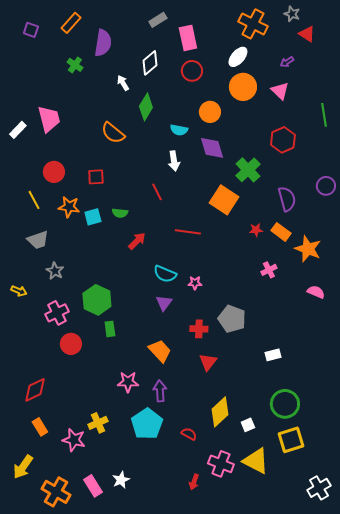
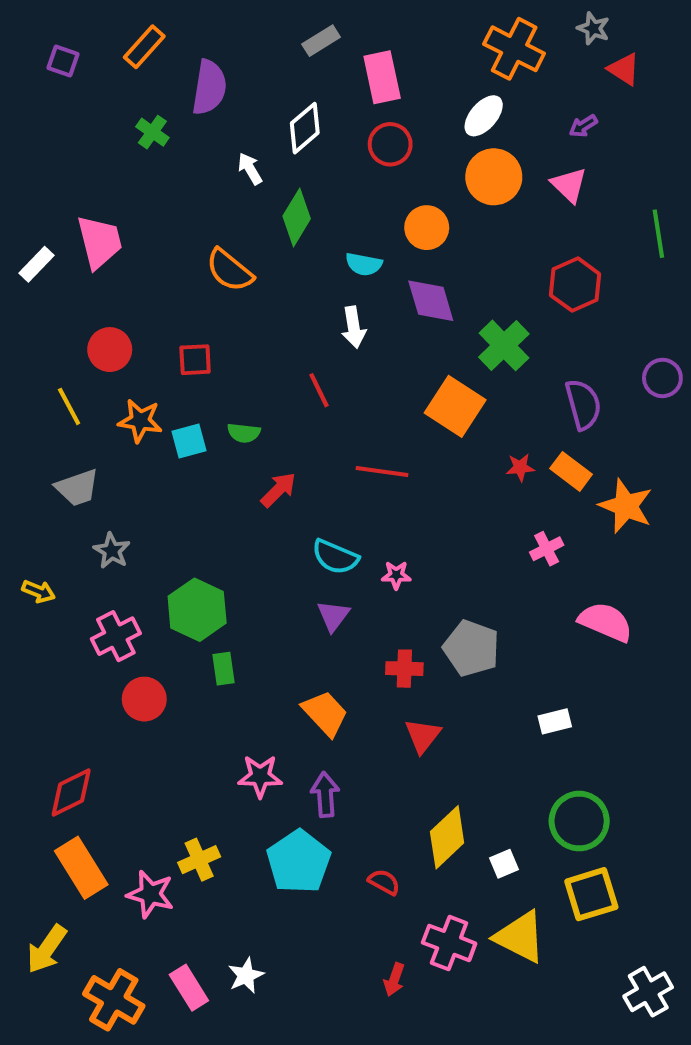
pink semicircle: (316, 292) -> (606, 622), moved, size x1.5
orange rectangle: (40, 427) -> (81, 868), size x1.6

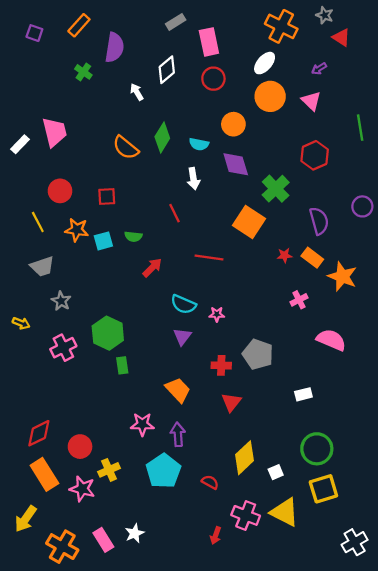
green diamond: (297, 217) -> (162, 138), moved
red circle: (144, 699) -> (80, 447), moved

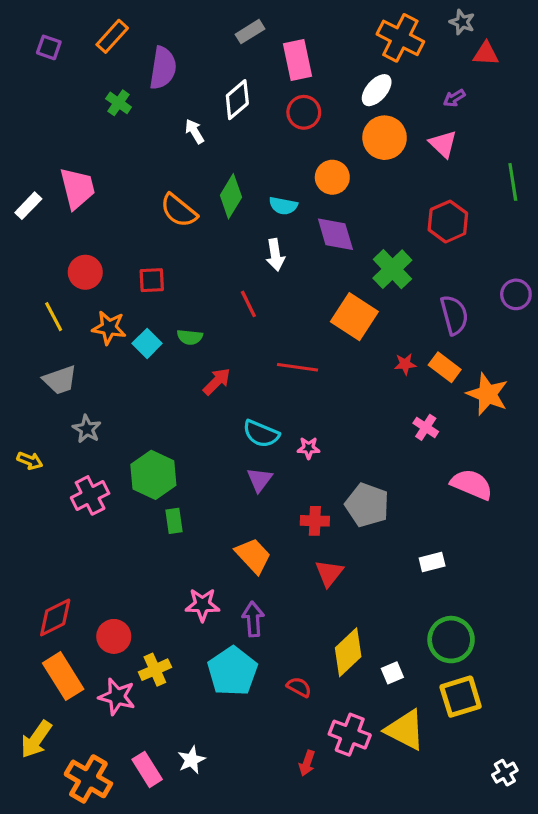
red triangle: (341, 37) -> (486, 54), turned -30
cyan square: (103, 241) -> (147, 343), turned -30
pink cross: (299, 300) -> (426, 427), turned -30
white cross: (355, 542) -> (505, 773), size x0.7

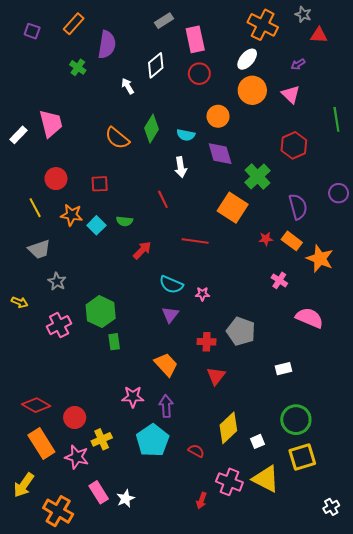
red diamond: (55, 617) -> (36, 405), turned 56
pink rectangle: (147, 769) -> (99, 492), moved

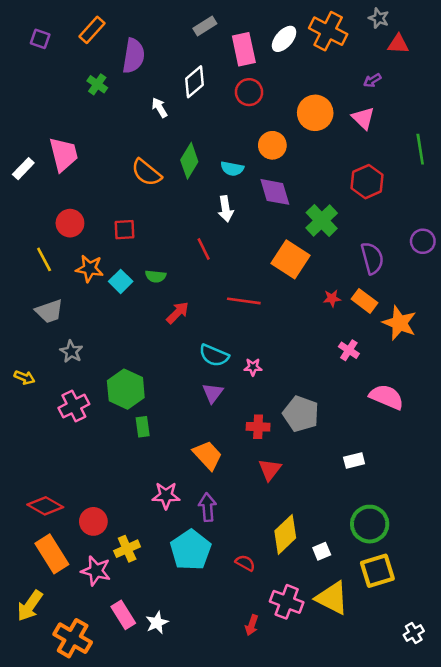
white ellipse: (247, 59) -> (284, 39), moved

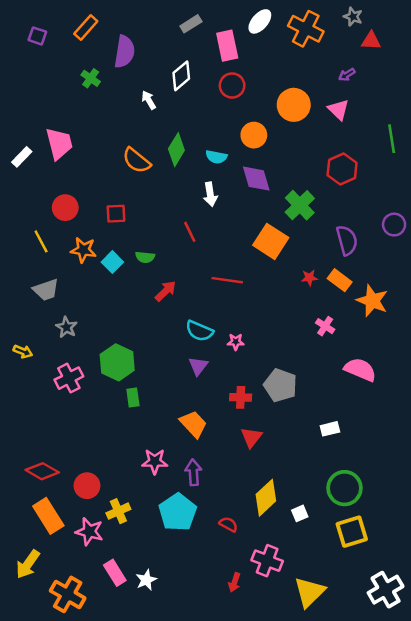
white ellipse: (284, 39) -> (260, 21), moved
yellow triangle: (332, 598) -> (309, 592), moved, turned 48
white cross: (414, 633) -> (386, 590), size x1.8

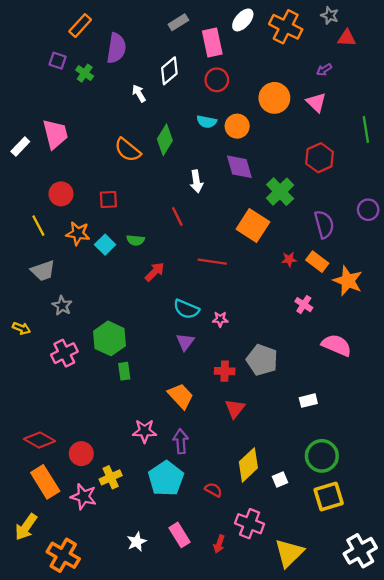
purple square: (37, 36) -> (58, 61), moved
cyan semicircle: (216, 157) -> (207, 122), moved
pink rectangle: (115, 573) -> (180, 535), moved

